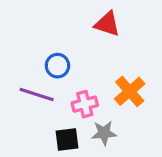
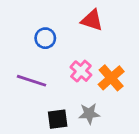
blue circle: (57, 66) -> (45, 38), moved
pink cross: (85, 104) -> (81, 71), moved, turned -35

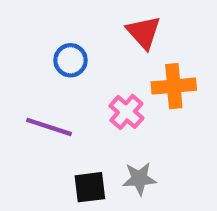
red triangle: (92, 20) -> (144, 32), turned 30
orange cross: (111, 78) -> (174, 86), moved, turned 36

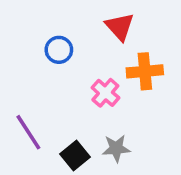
purple line: (49, 127) -> (28, 132), moved, turned 39
black square: (90, 187) -> (75, 156), turned -32

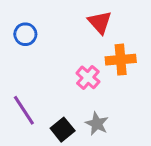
blue circle: (59, 50) -> (25, 34), moved
gray star: (116, 148) -> (97, 124), turned 30

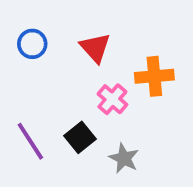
red triangle: (100, 22) -> (95, 48), moved
black square: (63, 130) -> (80, 137), moved

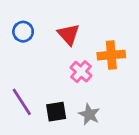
black square: (80, 137) -> (56, 112), moved, turned 30

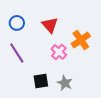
orange cross: (111, 55) -> (81, 40), turned -30
purple line: (22, 102) -> (17, 53), moved

